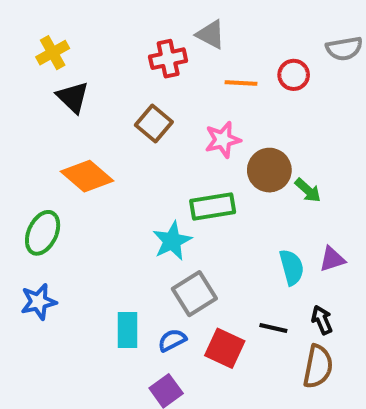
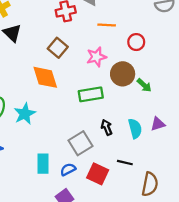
red circle: (294, 75) -> (136, 42), moved
orange diamond: (87, 176) -> (45, 77), moved, turned 32
cyan star: (172, 241) -> (25, 114), moved
black arrow: (322, 320) -> (107, 127), moved

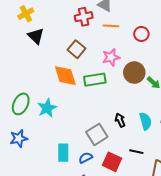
orange line: (107, 25) -> (111, 26), moved
red circle: (136, 42) -> (141, 34), moved
green rectangle: (91, 94) -> (95, 80), moved

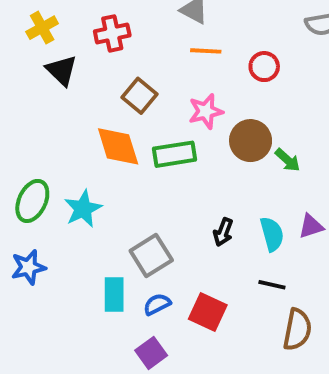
red cross: (84, 17) -> (112, 33), moved
black arrow: (120, 120) -> (223, 232), turned -136
gray square: (97, 134) -> (151, 256), moved
black line: (136, 152) -> (272, 285), moved

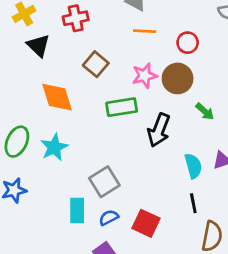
brown circle: (251, 141) -> (178, 78), moved
orange diamond: (118, 146) -> (57, 97), moved
black arrow: (223, 232) -> (159, 130), moved, size x1.6
black line: (272, 285) -> (193, 203), turned 66

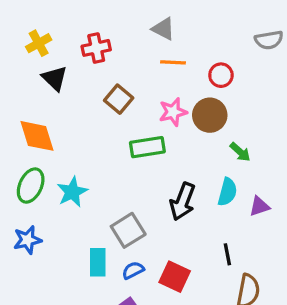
orange diamond: (57, 97) -> (37, 136), moved
black arrow: (159, 130) -> (183, 202), moved
cyan semicircle: (193, 166) -> (227, 192), moved, turned 30

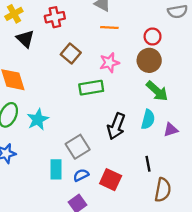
red circle: (221, 75) -> (153, 37), moved
brown circle: (210, 115) -> (149, 60), moved
green arrow: (240, 152) -> (157, 91), size x1.5

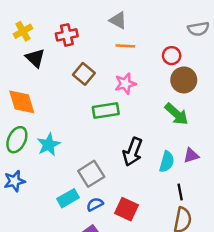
brown circle: (149, 60) -> (184, 80), moved
cyan semicircle: (148, 119) -> (167, 162), moved
black line: (148, 164) -> (180, 192), moved
cyan rectangle: (56, 169) -> (68, 198), turned 60

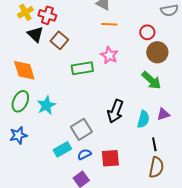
red cross: (67, 35) -> (47, 15), moved, turned 30
brown square: (84, 74) -> (59, 40), moved
pink star: (125, 84) -> (109, 55), turned -30
green rectangle: (106, 110) -> (82, 68), moved
red square: (127, 209) -> (110, 158), turned -30

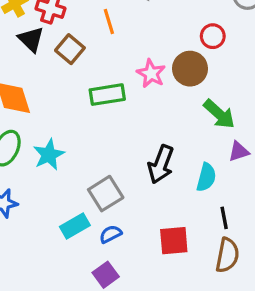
orange line: (109, 24) -> (109, 22), moved, turned 70
brown circle: (157, 52) -> (190, 69), moved
purple triangle: (163, 114) -> (239, 151), moved
red square: (110, 158) -> (174, 241), moved

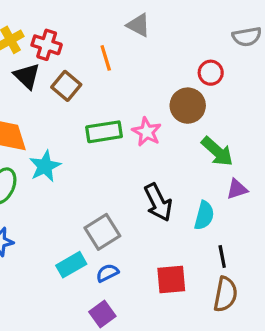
pink star: (151, 73) -> (147, 132), moved
cyan star: (49, 155) -> (45, 166), moved
black arrow: (161, 164) -> (158, 202), turned -48

